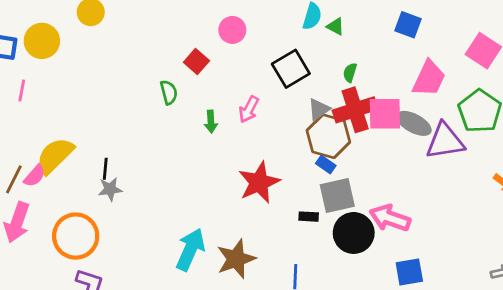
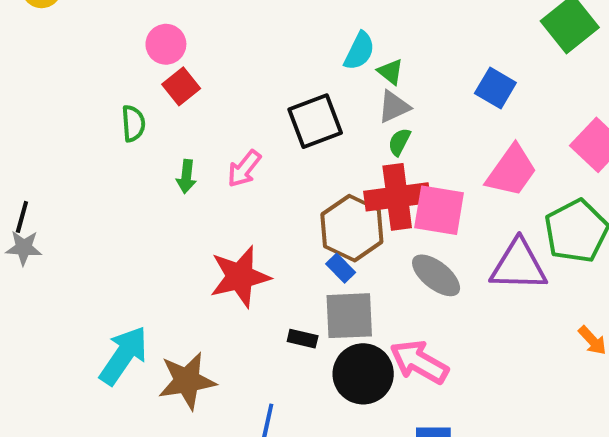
pink circle: (232, 30) -> (166, 44), moved
gray triangle: (319, 109) -> (394, 107), moved
gray ellipse: (414, 123) -> (436, 275), moved

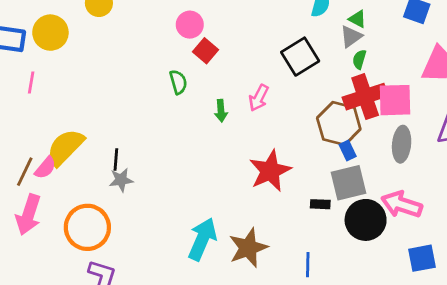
green triangle: (390, 72) -> (357, 19), moved
blue rectangle: (341, 268) -> (348, 151), moved, turned 30
gray ellipse: (436, 275) -> (402, 144), turned 68

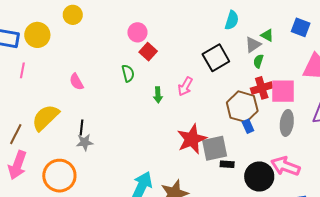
green triangle: (357, 19) -> (267, 35), moved
red cross: (365, 97) -> (262, 88), size x0.7
pink semicircle: (45, 168) -> (76, 82), moved, turned 108
gray square: (349, 183) -> (215, 148), moved

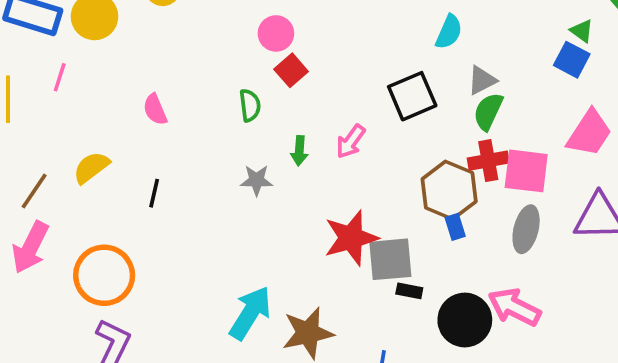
green triangle: (267, 35) -> (582, 31), moved
green semicircle: (258, 61) -> (488, 111), size x1.5
yellow semicircle: (45, 118) -> (91, 167), size x0.7
gray star: (85, 142) -> (256, 180), moved

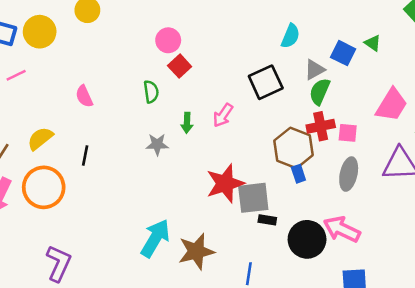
green triangle: (582, 31) -> (373, 43), moved
blue square: (572, 60) -> (343, 53), moved
pink line: (60, 77) -> (16, 75), turned 48
pink square: (526, 171) -> (348, 133), size x0.6
orange circle: (104, 275) -> (44, 187), moved

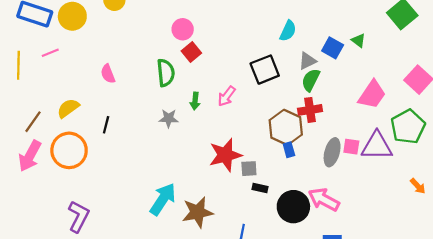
green semicircle: (151, 92) -> (166, 73), size x1.4
pink square: (348, 133) -> (351, 147), moved
gray square: (253, 198) -> (249, 169), size x0.6

